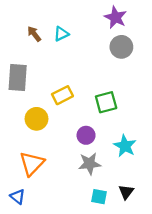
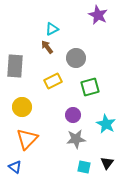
brown arrow: (34, 34) -> (47, 47), moved
gray circle: (121, 47) -> (76, 58), moved
yellow circle: (36, 119) -> (22, 107), moved

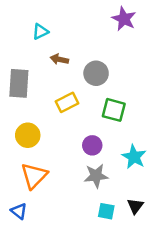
cyan triangle: (52, 29) -> (40, 32), moved
brown arrow: (47, 47) -> (59, 59), turned -40
green square: (90, 87) -> (114, 110), turned 30

